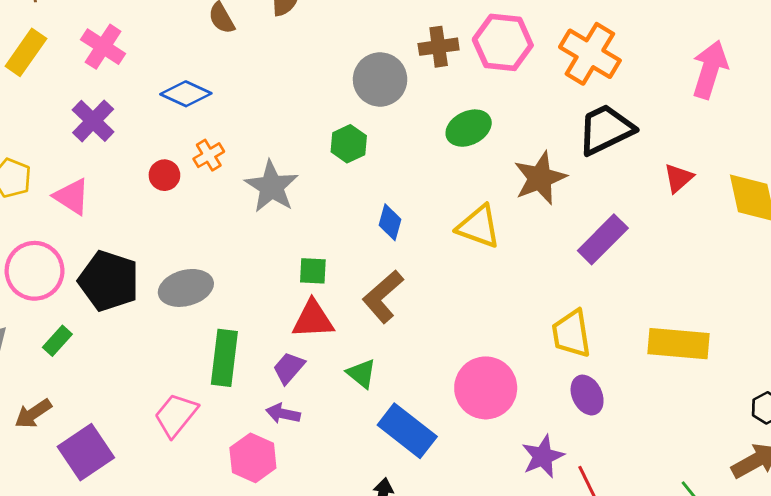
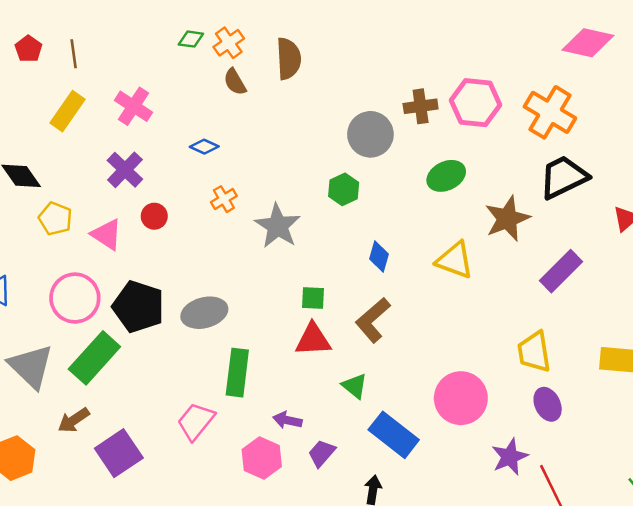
blue diamond: (186, 94) -> (204, 147), size x0.7
red circle: (164, 175) -> (154, 216), moved
green rectangle: (57, 341) -> (94, 358), size x2.0
purple trapezoid: (289, 368) -> (322, 453), moved

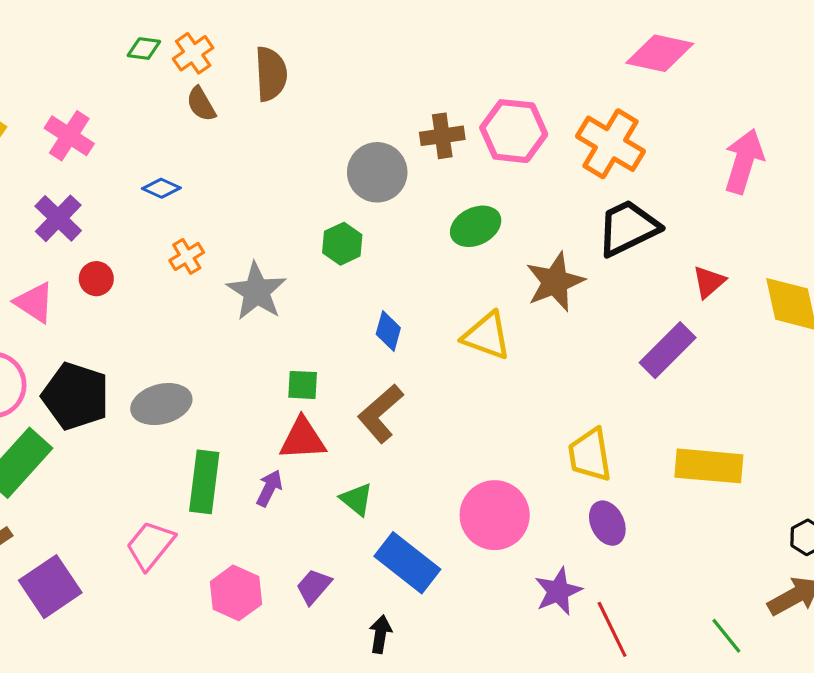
purple rectangle: (561, 271) -> (668, 350), moved
purple arrow: (287, 420) -> (269, 488), moved, turned 104

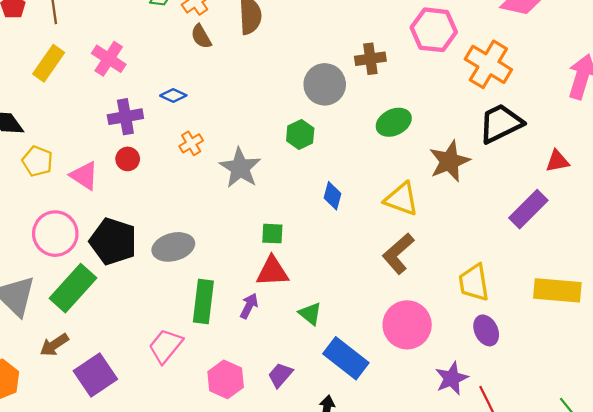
pink hexagon: (514, 131) -> (434, 30), moved
purple cross: (58, 218) -> (125, 117), moved, turned 36
red triangle: (709, 282) -> (557, 161), turned 30
brown L-shape: (380, 414) -> (398, 254), moved

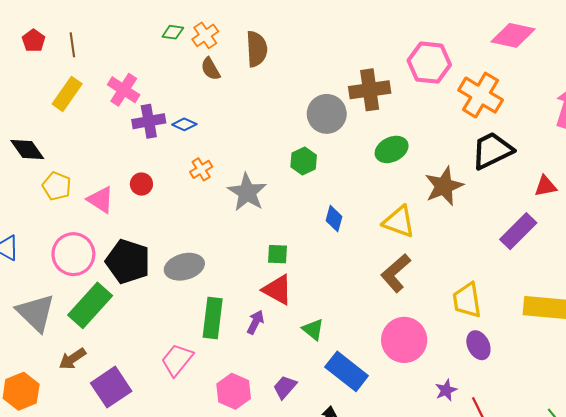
brown cross: (370, 59) -> (370, 90), size x1.4
purple cross: (125, 117) -> (149, 121), moved
red triangle: (272, 271) -> (278, 290), turned 32
purple star: (452, 378) -> (446, 390), size x0.7

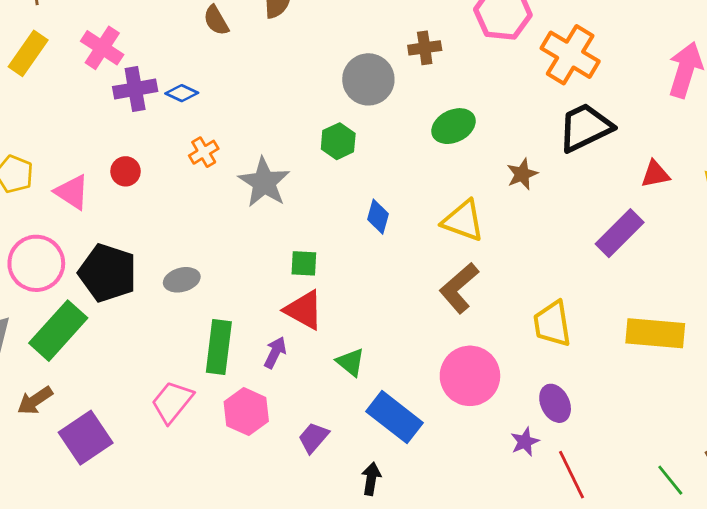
brown cross: (370, 90) -> (425, 48), size x0.6
brown star: (444, 186) -> (522, 174), size x0.6
gray ellipse: (184, 267) -> (182, 280), size x0.7
purple ellipse: (478, 345) -> (555, 403), moved
pink hexagon: (234, 391) -> (246, 412), moved

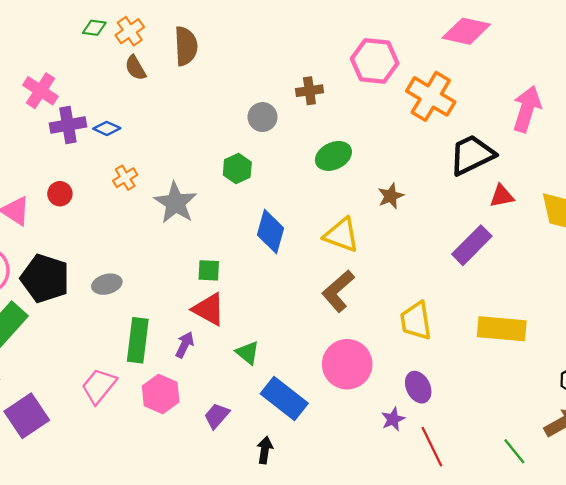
gray circle: (368, 79) -> (263, 117), size x0.7
black trapezoid: (585, 127) -> (472, 155), moved
blue diamond: (378, 217) -> (271, 231), size x1.5

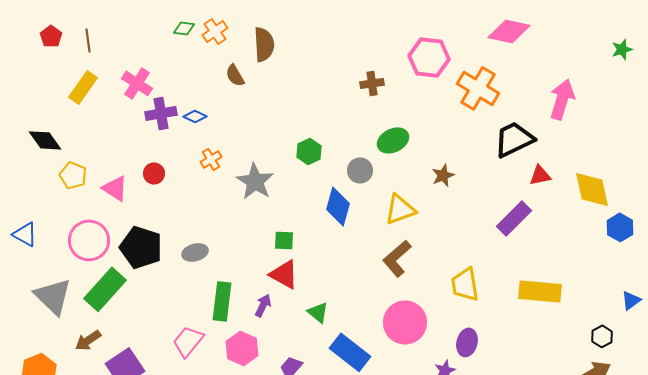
brown semicircle: (135, 68) -> (235, 75), moved
gray circle: (263, 117) -> (360, 170), moved
yellow triangle: (341, 235) -> (400, 209), turned -40
purple ellipse: (418, 387) -> (467, 342), turned 40

